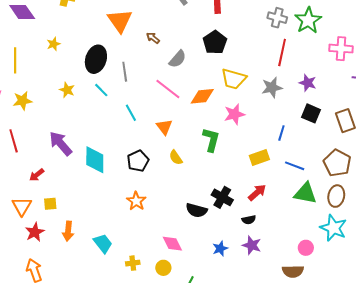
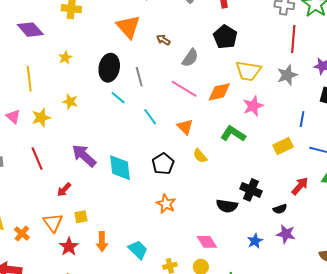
yellow star: (67, 90) -> (70, 102), moved
green L-shape: (211, 140) -> (233, 134), turned -65
red arrow: (257, 193) -> (300, 186), moved

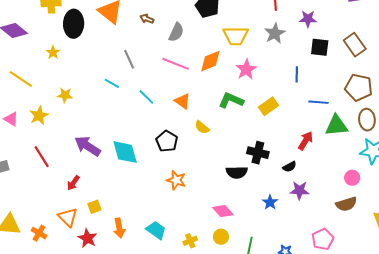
black ellipse: (109, 68) -> (74, 24), moved
yellow line: (29, 79) -> (21, 79), turned -40
yellow rectangle: (283, 146) -> (269, 106), moved

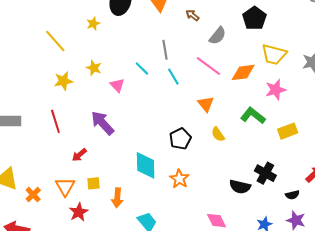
cyan line: (146, 97) -> (173, 77), moved
pink triangle: (11, 119) -> (117, 85), moved
cyan diamond: (125, 152) -> (146, 165), moved
orange arrow: (119, 228) -> (117, 198), moved

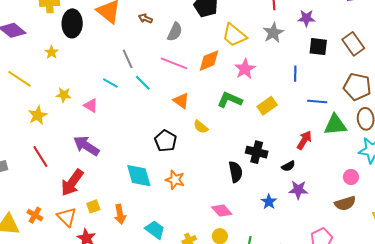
yellow trapezoid: (274, 54) -> (234, 35), turned 40
red arrow: (79, 155) -> (72, 183), size x1.8
black semicircle: (240, 187) -> (236, 172), turned -100
orange cross: (33, 195) -> (35, 215), moved

